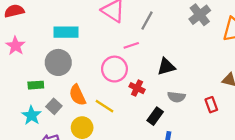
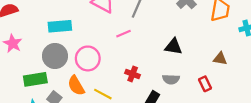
black triangle: (166, 67) -> (173, 46), moved, turned 30
pink circle: (114, 69) -> (88, 58), moved
green rectangle: (36, 85) -> (35, 79), size x1.5

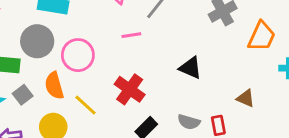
red cross: (133, 74) -> (130, 89), size x1.5
gray semicircle: (171, 79) -> (189, 122), moved

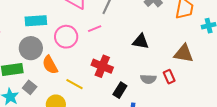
pink circle: (78, 55) -> (66, 37), moved
orange semicircle: (54, 86) -> (50, 65), moved
brown triangle: (246, 98) -> (184, 54), size x1.5

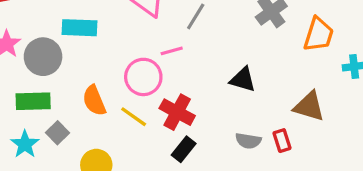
pink circle: (66, 37) -> (143, 77), moved
gray circle: (31, 48) -> (43, 57), moved
yellow line: (74, 84) -> (134, 117), moved
black rectangle: (120, 90) -> (184, 149), moved

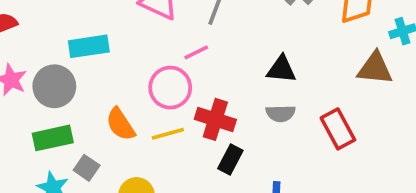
brown triangle: (309, 106) -> (375, 68), moved
yellow line: (134, 117) -> (168, 134), turned -40
gray semicircle: (248, 141) -> (281, 113), moved
red rectangle: (282, 141) -> (338, 129), size x1.5

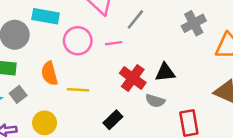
black triangle: (281, 69) -> (165, 72), turned -30
pink circle: (170, 88) -> (78, 41), moved
red cross: (215, 119) -> (133, 78), moved

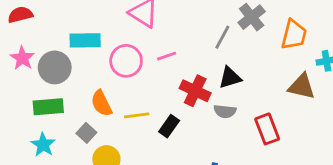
gray line: (135, 19) -> (222, 37), moved
gray square: (18, 94) -> (86, 133), moved
black rectangle: (113, 120) -> (169, 126), moved

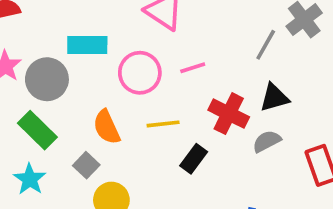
green rectangle: (48, 107) -> (37, 130), turned 48
gray semicircle: (225, 111) -> (267, 141), turned 145
yellow line: (137, 115) -> (163, 124), moved

